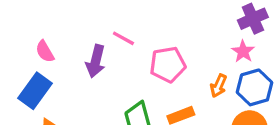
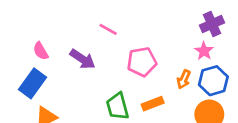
pink line: (123, 38) -> (108, 29), moved
purple arrow: (96, 61) -> (82, 59), turned -70

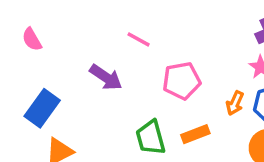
pink semicircle: (41, 51) -> (32, 39), moved

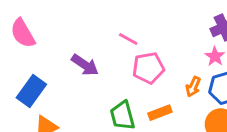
pink semicircle: (32, 39) -> (23, 33), size x1.5
pink line: (139, 39) -> (128, 39), moved

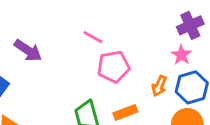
purple arrow: (85, 65) -> (28, 50), moved

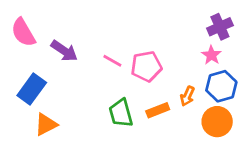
pink line: (93, 37) -> (112, 61), moved
orange arrow: (159, 86) -> (187, 96), moved

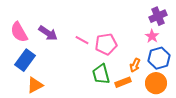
pink semicircle: (23, 32) -> (19, 32), moved
orange rectangle: (158, 110) -> (123, 82), moved
green trapezoid: (121, 113) -> (101, 74), moved

